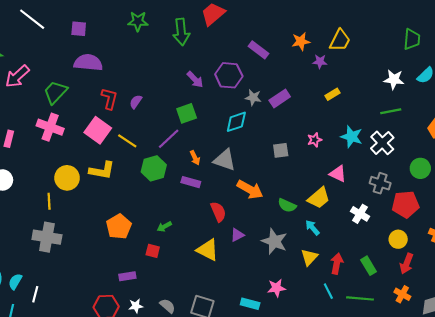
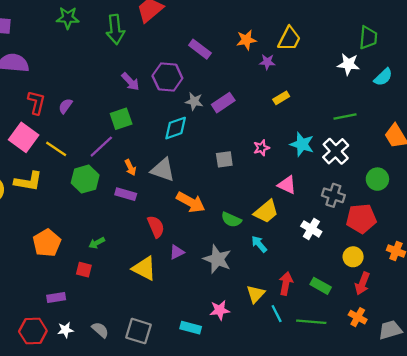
white star: (394, 80) -> (348, 64), moved
yellow triangle: (309, 257) -> (256, 294), moved
green rectangle: (368, 266) -> (321, 286), turned -30

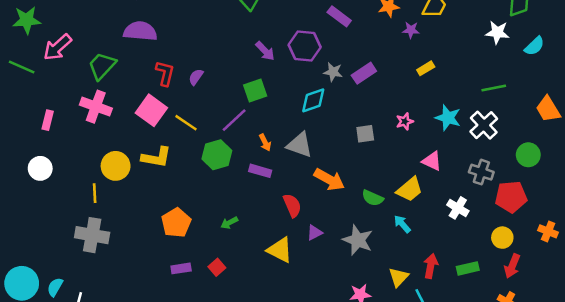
red square: (84, 270) -> (217, 267), moved, turned 35
green rectangle: (321, 286) -> (468, 268), turned -42
purple rectangle: (56, 297) -> (181, 268), moved

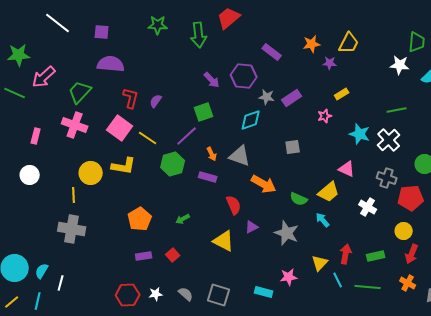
pink star: (405, 121) -> (325, 116), moved

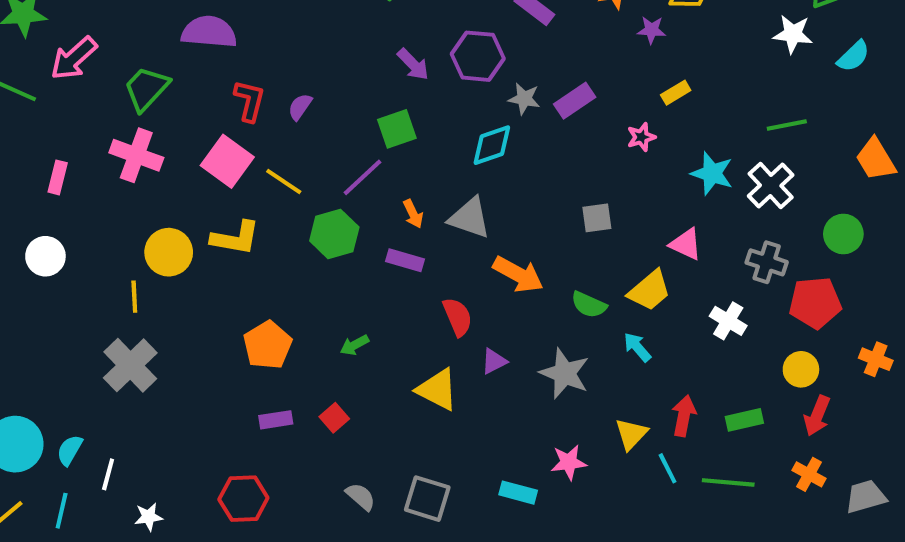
gray square: (293, 147) -> (597, 218), moved
gray cross: (72, 229) -> (130, 365), turned 36
white star: (156, 294) -> (148, 517), moved

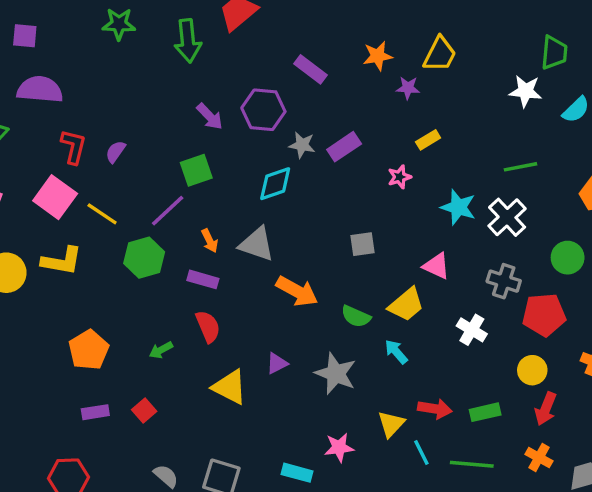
red semicircle: (458, 317) -> (208, 326), moved
red arrow: (684, 416) -> (435, 409), turned 88

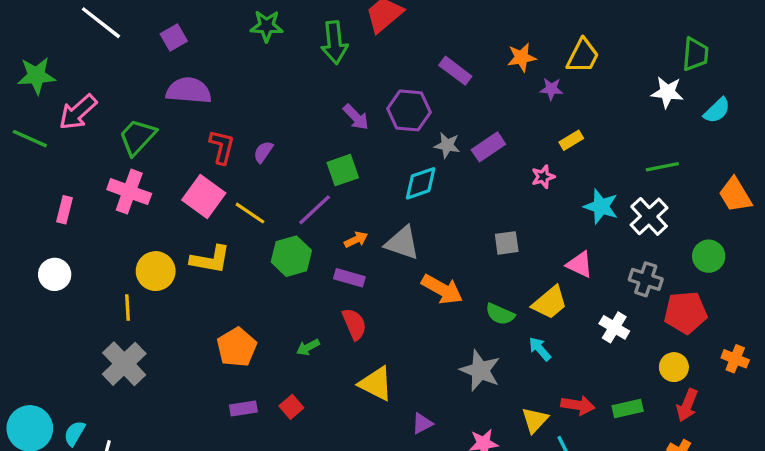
purple square: (25, 36) -> (174, 38), turned -35
orange arrow: (210, 241) -> (356, 240), turned -90
purple triangle: (277, 363) -> (422, 423), moved

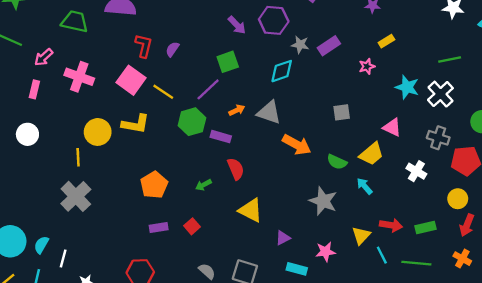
pink arrow: (78, 112) -> (44, 57), moved, size x0.7
green trapezoid: (137, 137) -> (75, 22), moved, turned 60
purple rectangle: (349, 278) -> (221, 137), moved

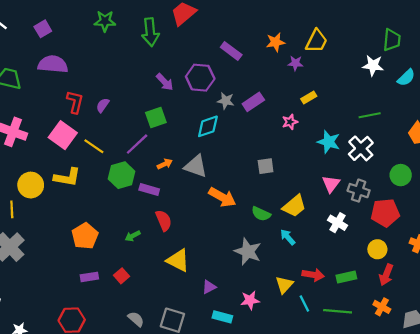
pink triangle: (392, 127) -> (331, 184), moved, turned 42

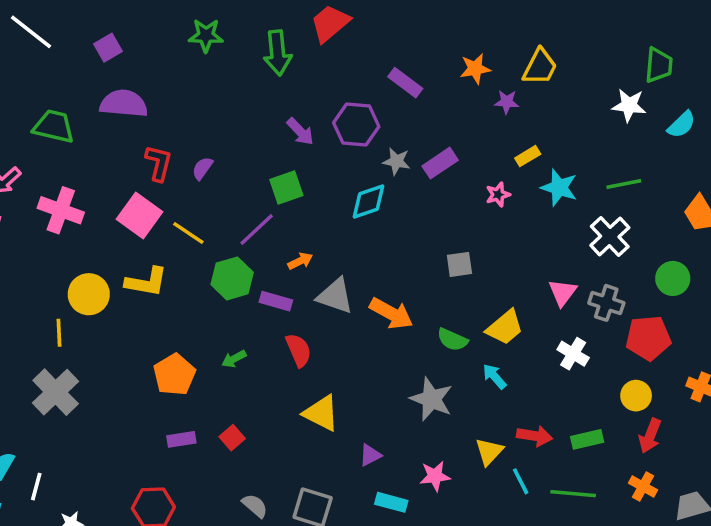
cyan star: (329, 142) -> (559, 188), moved
gray triangle: (196, 166) -> (335, 296), moved
green arrow: (133, 236) -> (234, 359), moved

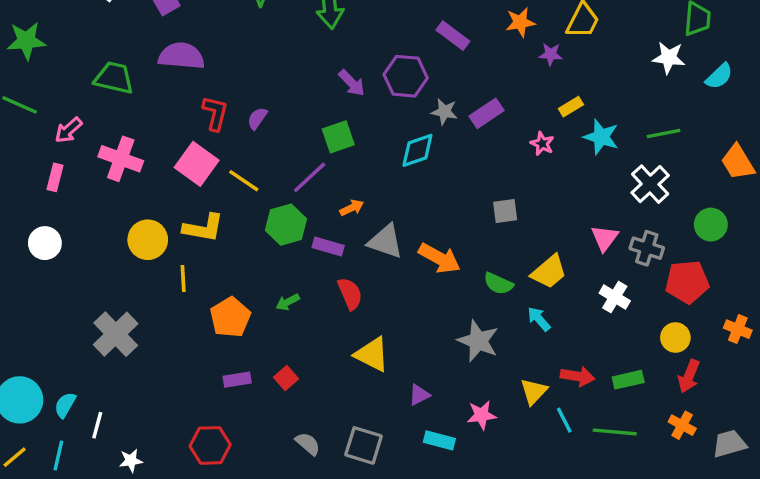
pink star: (498, 195) -> (542, 144), turned -30
yellow line: (59, 333) -> (183, 278), moved

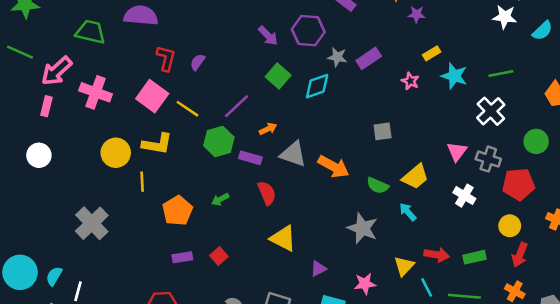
pink arrow: (68, 130) -> (57, 71), size x1.5
green square: (338, 137) -> (278, 76), moved, turned -30

